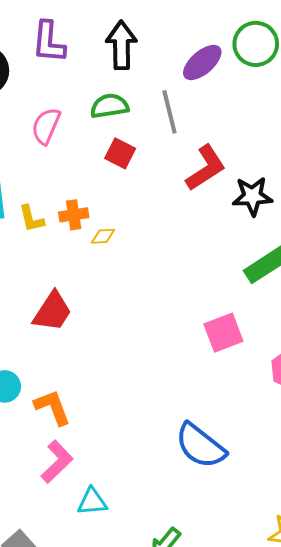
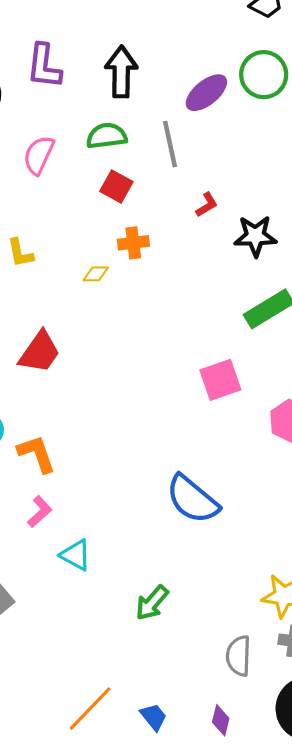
red L-shape: (206, 168) -> (207, 205), size x0.5
orange cross: (74, 215) -> (133, 243), moved
pink L-shape: (57, 462) -> (40, 512), size x0.7
cyan triangle: (92, 502) -> (76, 555), turned 32

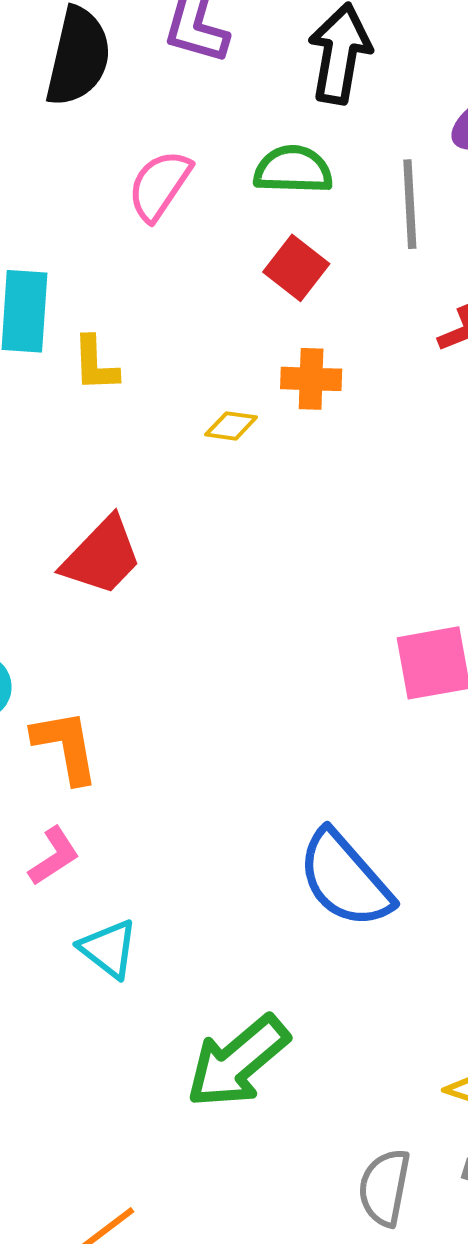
green arrow: (152, 603) -> (238, 1062), size x1.5

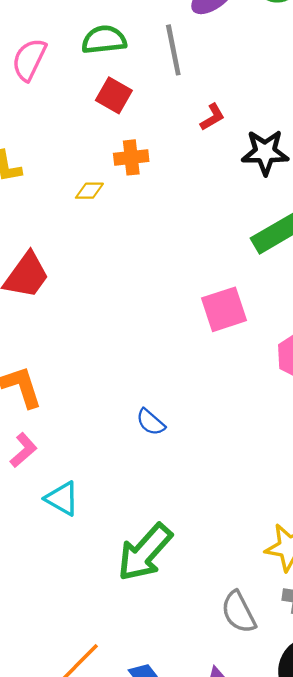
blue semicircle: (345, 879) -> (151, 422), moved, size x0.5
gray semicircle: (384, 1187) -> (239, 612), turned -30

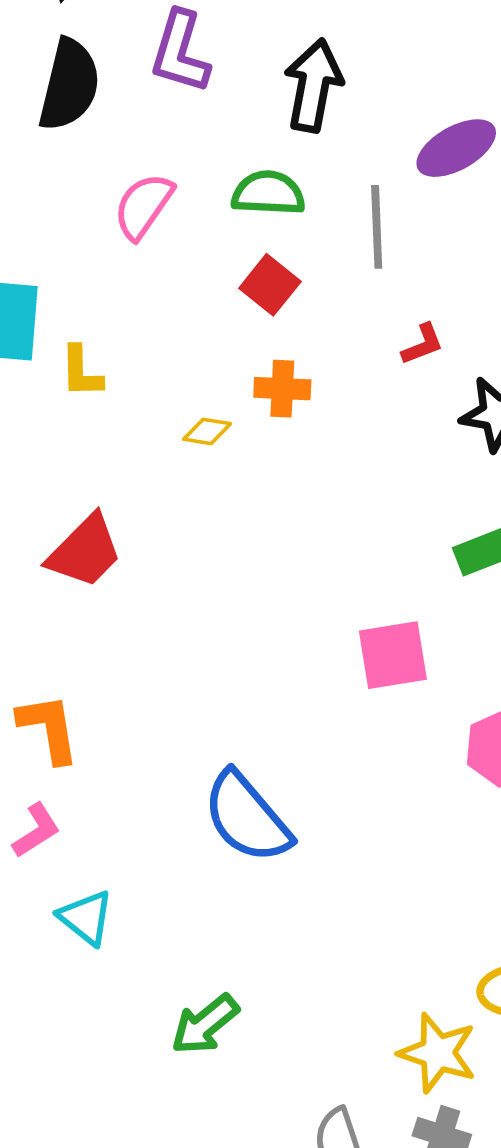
blue semicircle: (151, 422) -> (247, 817), size x2.0
green arrow: (145, 552) -> (205, 1024), size x0.7

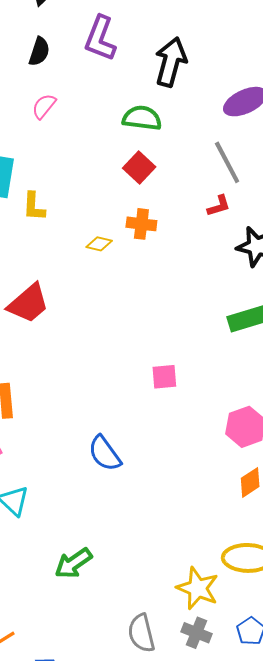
black semicircle: (69, 85) -> (39, 51), size x0.6
pink semicircle: (143, 206) -> (44, 106), moved, size x0.7
gray line: (377, 227) -> (227, 162), moved, turned -30
pink square: (393, 655) -> (164, 377), moved, size x0.7
blue semicircle: (247, 817) -> (105, 453), size x0.7

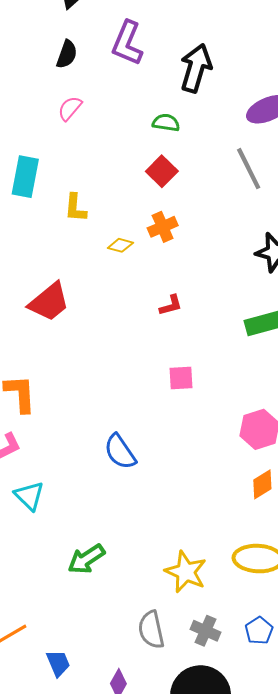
green semicircle: (142, 118) -> (166, 123), size x0.7
red L-shape: (219, 206) -> (171, 305), moved
yellow L-shape: (34, 207) -> (75, 208), moved
orange cross: (141, 224) -> (163, 227), turned -32
yellow star: (198, 588) -> (186, 572), moved

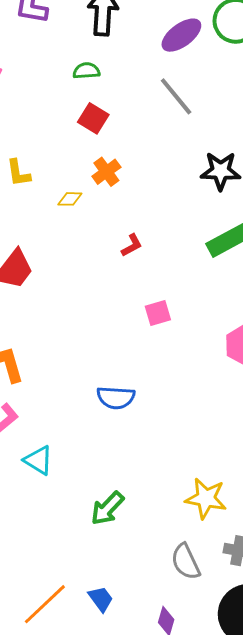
blue semicircle: (120, 452) -> (116, 398), turned -39
blue trapezoid: (58, 663) -> (101, 599), moved

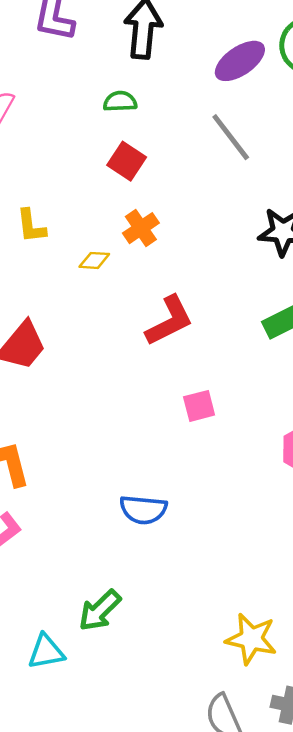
red L-shape: (132, 245) -> (169, 321), size x1.8
cyan triangle: (38, 460) -> (46, 652), moved, turned -44
green arrow: (107, 508) -> (100, 610), moved

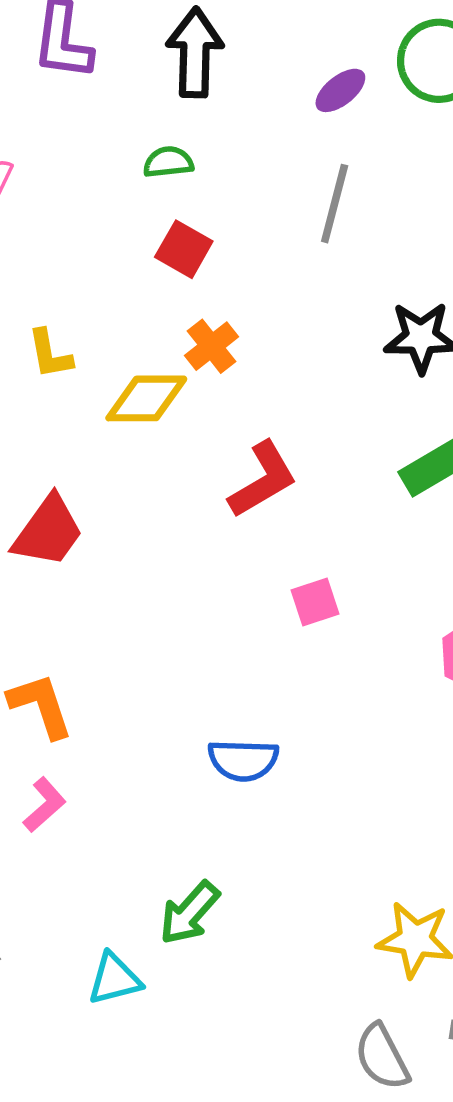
purple ellipse: (240, 61) -> (340, 90), size x0.7
gray line: (231, 137) -> (335, 204), turned 56
yellow diamond: (94, 260) -> (146, 398), size x1.8

